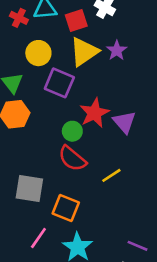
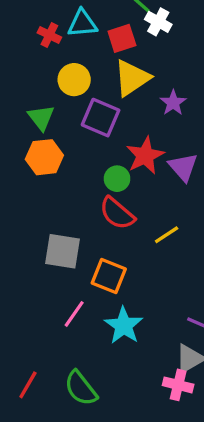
purple star: (117, 50) -> (173, 103), moved

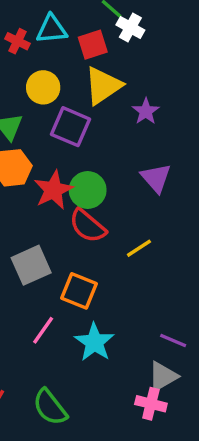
red star: (145, 156) -> (53, 190), moved
green circle: (117, 179) -> (88, 190), size x1.4
gray square: (63, 251) -> (31, 265), turned -33

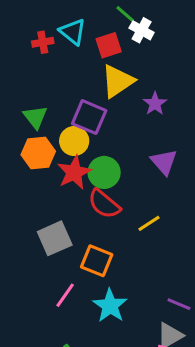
cyan triangle: (52, 29) -> (73, 32), turned 44
red cross: (17, 41) -> (43, 42), turned -36
yellow circle: (43, 87) -> (74, 141), moved

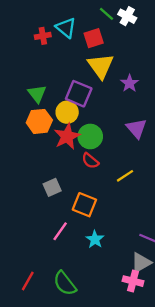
white cross: (142, 30) -> (127, 16), moved
yellow triangle: (118, 81) -> (101, 66), turned -32
red semicircle: (104, 204) -> (90, 161), size x0.7
gray square: (55, 238) -> (52, 187), size x0.7
cyan star: (110, 306) -> (95, 239), size x0.7

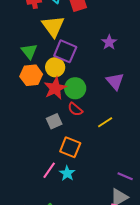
yellow triangle: (101, 66) -> (53, 26), moved
gray square: (52, 187) -> (54, 121), moved
cyan star: (95, 239) -> (67, 173), moved

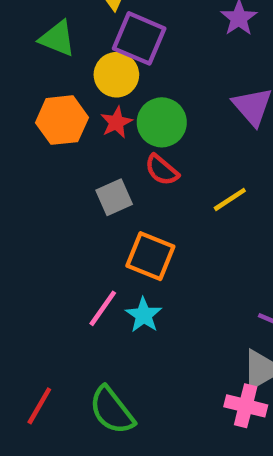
green triangle: (29, 51) -> (57, 38), turned -30
orange hexagon: (31, 75) -> (62, 120), moved
red star: (55, 88) -> (116, 122), size x0.6

